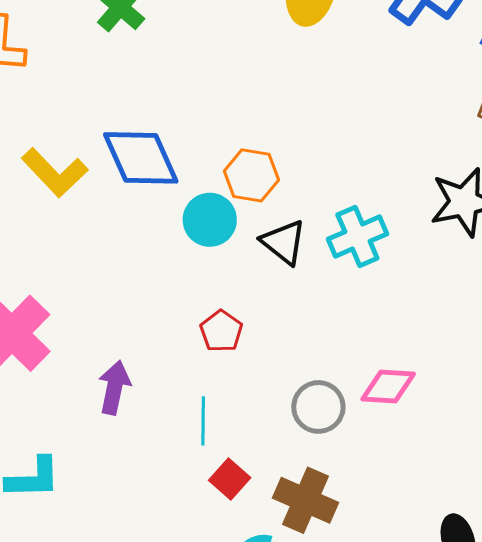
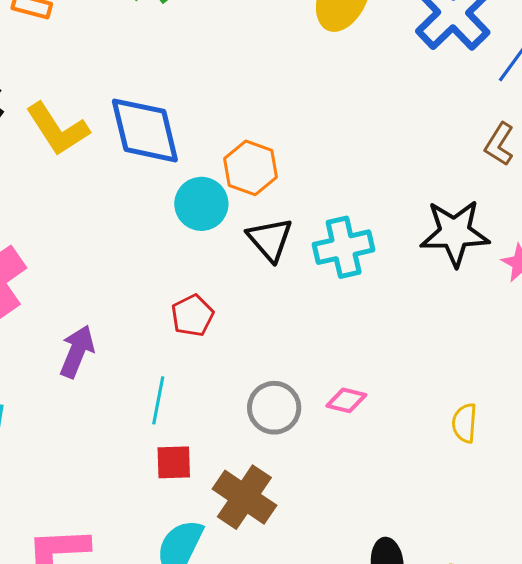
pink diamond: (388, 387) -> (346, 400), size x0.7
red square: (230, 479) -> (174, 462), turned 36

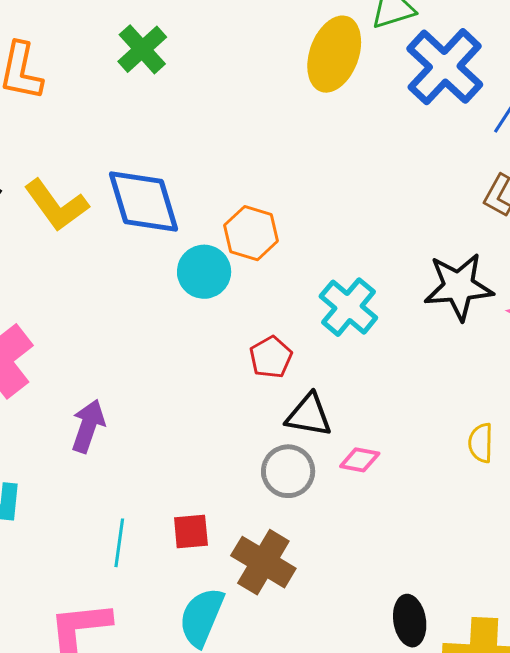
black triangle: (270, 239) -> (309, 415), moved, turned -36
cyan cross: (344, 247) -> (348, 307), turned -34
red pentagon: (192, 316) -> (271, 357), moved
cyan line: (158, 400) -> (119, 543), moved
yellow semicircle: (465, 423) -> (481, 443), moved

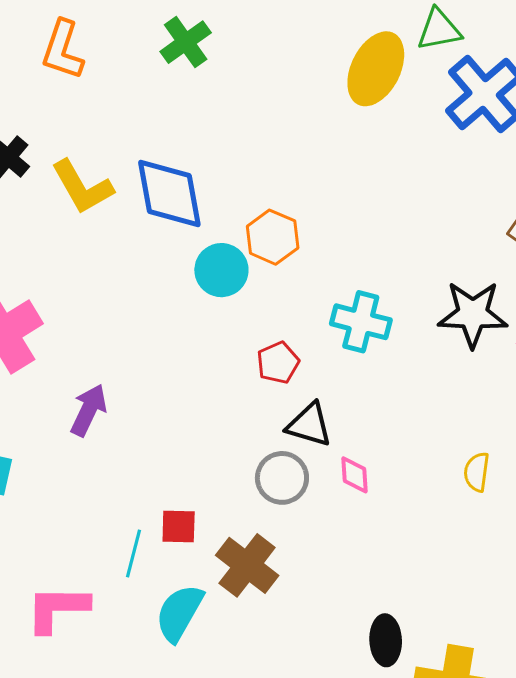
cyan cross: (348, 307) -> (361, 322), turned -32
pink diamond: (360, 460) -> (354, 475), turned 69
cyan line: (119, 543) -> (133, 553), moved

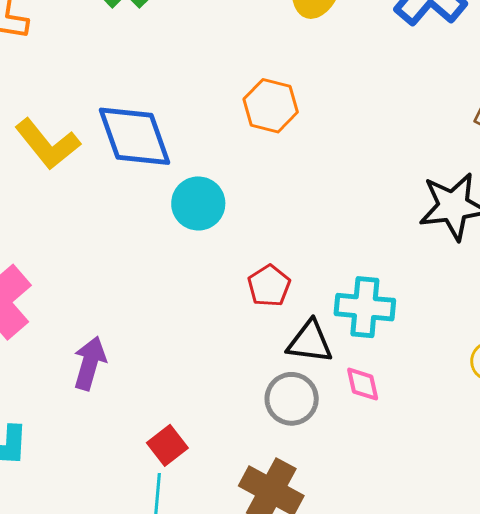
orange hexagon: (273, 237) -> (271, 106), moved
cyan cross: (361, 322) -> (365, 307), moved
red square: (179, 527) -> (167, 445), moved, turned -30

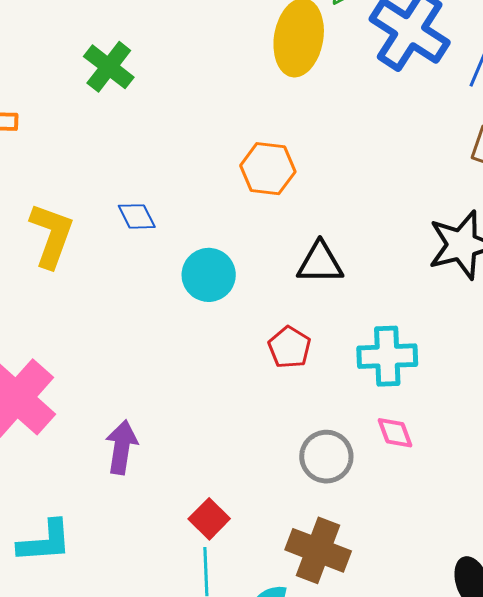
blue diamond: (135, 136) -> (137, 216), size x0.5
yellow L-shape: (47, 144) -> (51, 235), turned -114
black triangle: (310, 342) -> (320, 263), moved

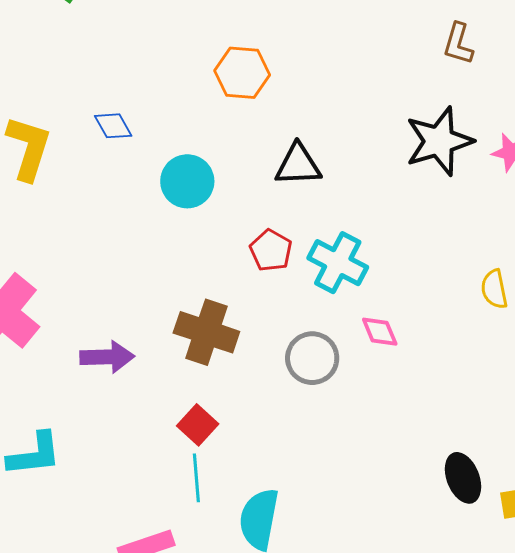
cyan cross: (387, 356) -> (338, 263), moved, turned 32
purple arrow: (122, 447) -> (107, 357), turned 82
brown cross: (318, 550) -> (206, 332), moved

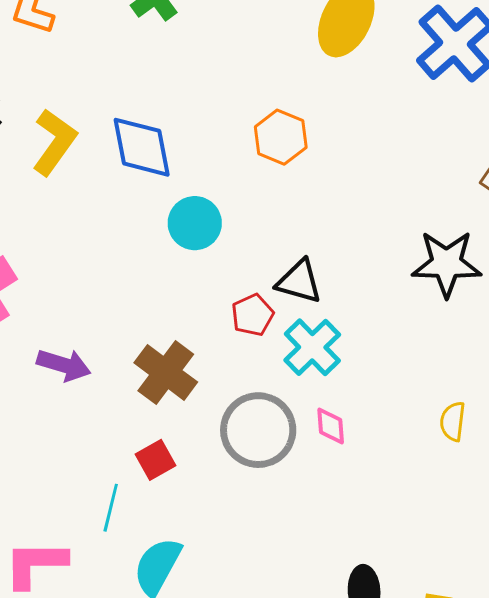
blue diamond: (113, 126) -> (142, 147), size x1.8
black triangle: (298, 165) -> (299, 282), moved
gray circle: (312, 358) -> (258, 430), size x1.4
red square: (198, 425) -> (155, 460), moved

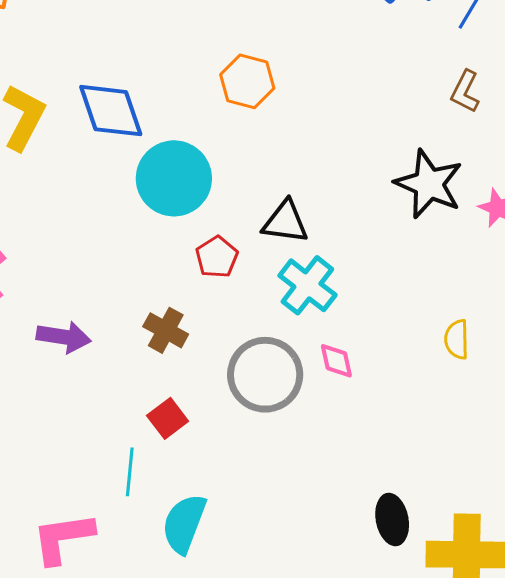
cyan circle: (195, 223) -> (174, 178), size x1.4
black star: (447, 264) -> (429, 184), turned 30
red pentagon: (253, 315) -> (217, 257), moved
brown cross: (166, 372) -> (166, 330), size x0.7

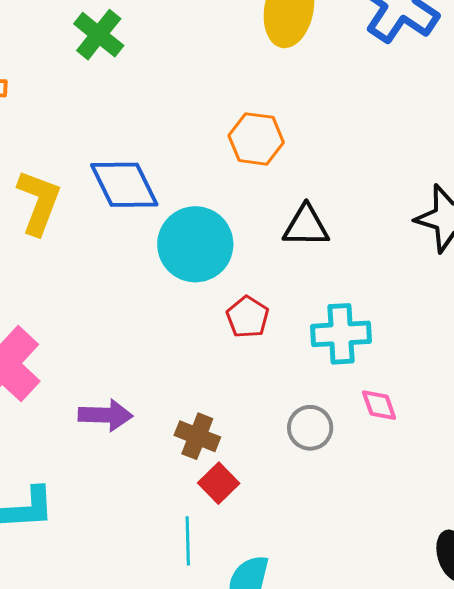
black triangle: (285, 222) -> (306, 226), moved
cyan cross: (307, 285) -> (341, 334), turned -34
brown cross: (166, 330) -> (197, 436), moved
gray circle: (265, 375) -> (310, 428), size x0.6

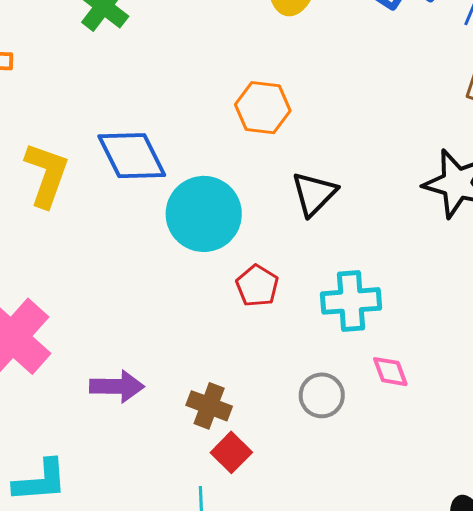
black triangle: (306, 226) -> (314, 194), turned -45

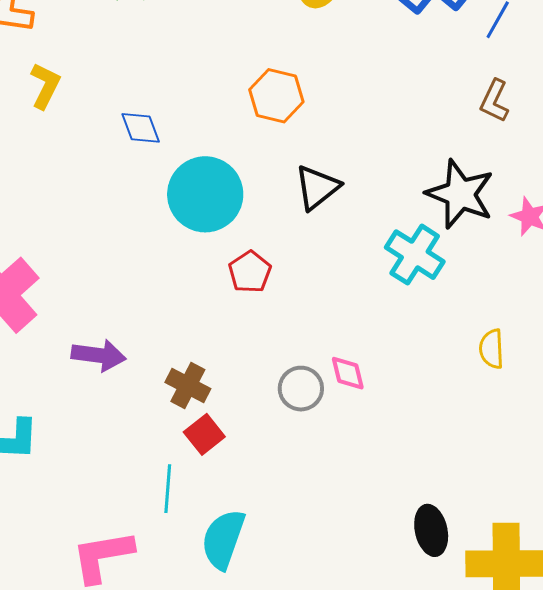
blue diamond: (132, 156) -> (141, 128), size x0.6
yellow L-shape: (46, 175) -> (45, 86), moved, size x0.7
cyan cross: (351, 301) -> (415, 255), moved, turned 30
pink diamond: (390, 372) -> (348, 373), moved

